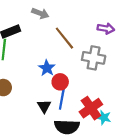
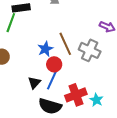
brown line: (64, 38) -> (65, 44), moved
cyan star: (104, 118) -> (96, 100), moved

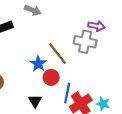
gray cross: (90, 50) -> (85, 42), moved
blue line: (52, 80) -> (67, 93), moved

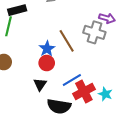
red circle: (51, 77) -> (47, 63), moved
blue line: (67, 93) -> (72, 80), turned 42

